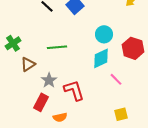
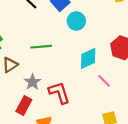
cyan circle: (104, 34) -> (76, 21), moved

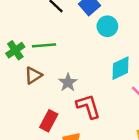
green line: (41, 47) -> (44, 45), moved
gray star: (32, 82) -> (68, 82), moved

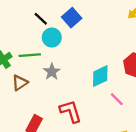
cyan circle: (107, 26) -> (52, 37), moved
gray star: (68, 82) -> (52, 72), moved

